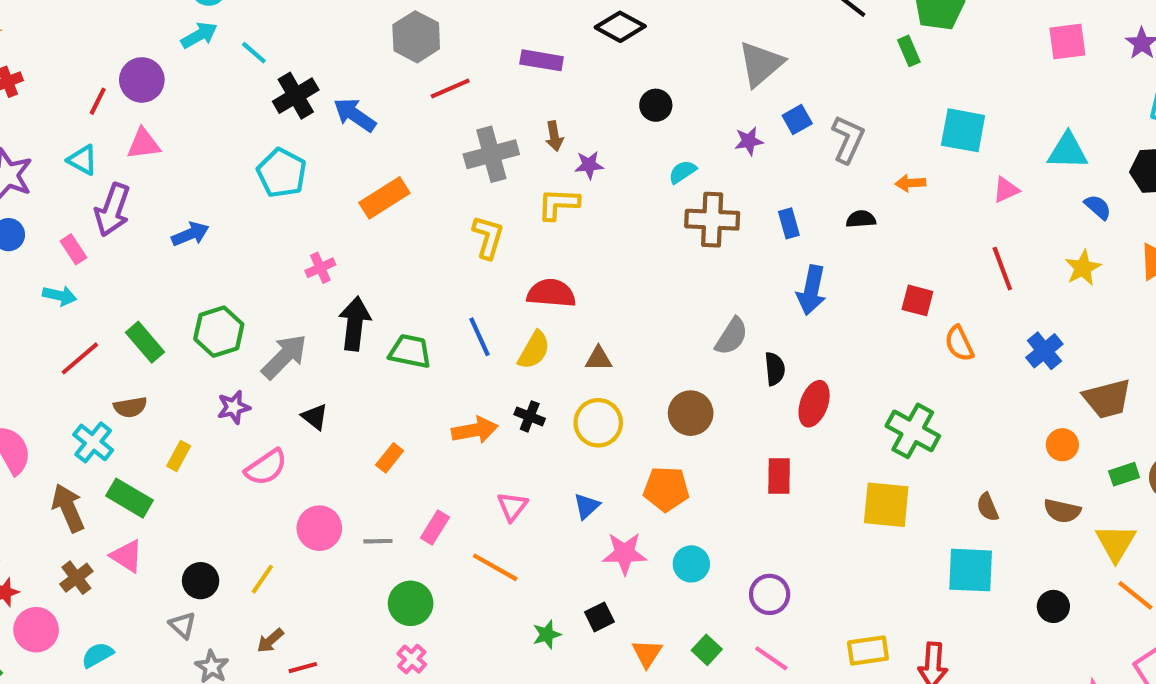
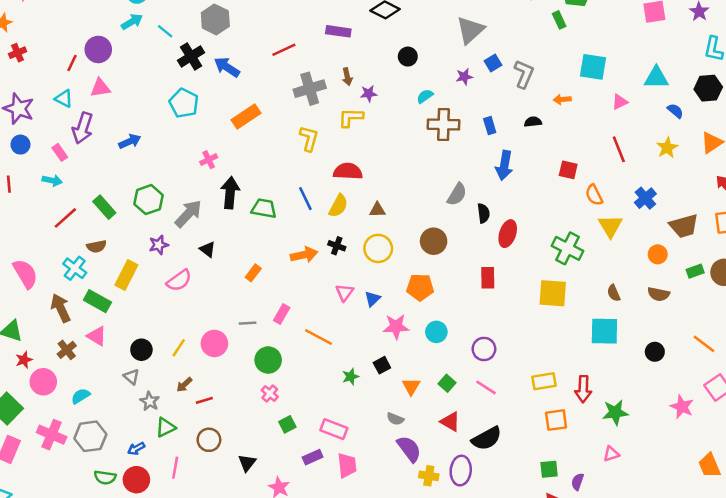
gray hexagon: (416, 37) -> (215, 19), moved
yellow rectangle: (179, 456) -> (126, 275), size x1.6
pink triangle: (512, 506) -> (345, 292), moved
pink circle: (319, 528) -> (214, 343), moved
yellow triangle: (1116, 543) -> (610, 226), moved

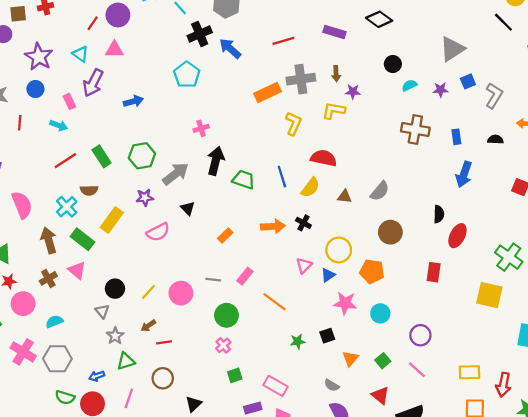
cyan semicircle: (425, 96) -> (409, 85), moved
orange rectangle: (246, 117) -> (267, 93), moved
gray semicircle: (457, 194) -> (380, 191), moved
yellow circle: (378, 248) -> (339, 250), moved

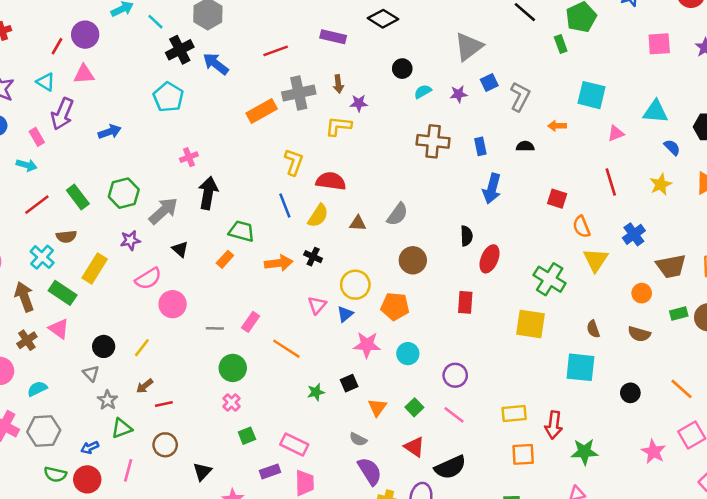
yellow L-shape: (293, 123) -> (294, 162), moved
green trapezoid: (244, 180) -> (241, 231), moved
orange rectangle: (225, 236) -> (225, 259), moved
pink circle: (181, 293) -> (173, 304), moved

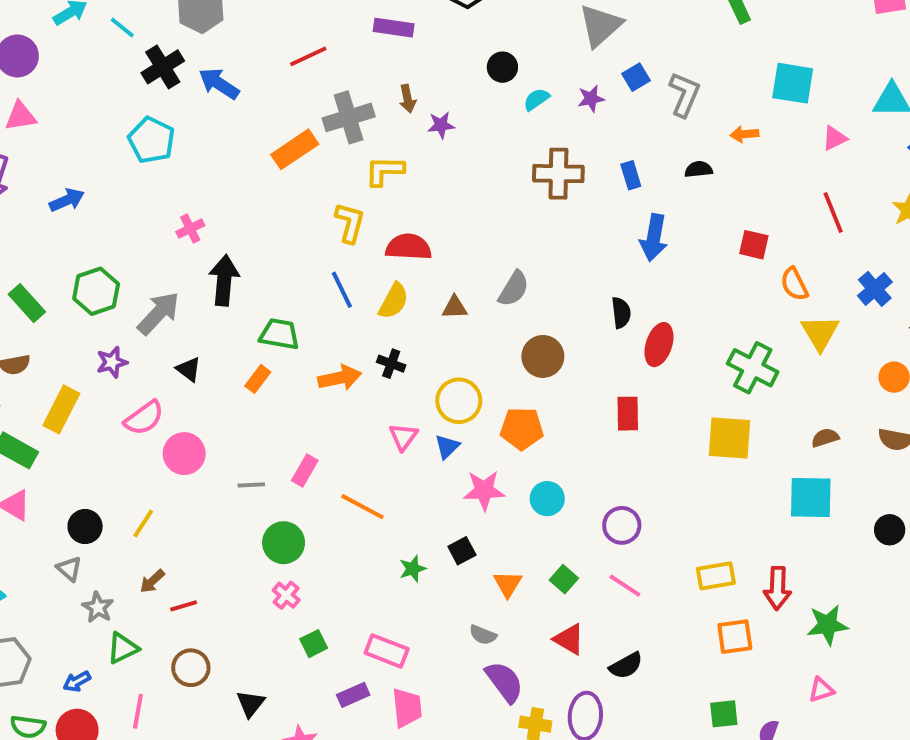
yellow L-shape: (338, 126) -> (384, 171), moved
brown semicircle: (593, 329) -> (825, 438), turned 96
black semicircle: (450, 467) -> (626, 666), size x0.7

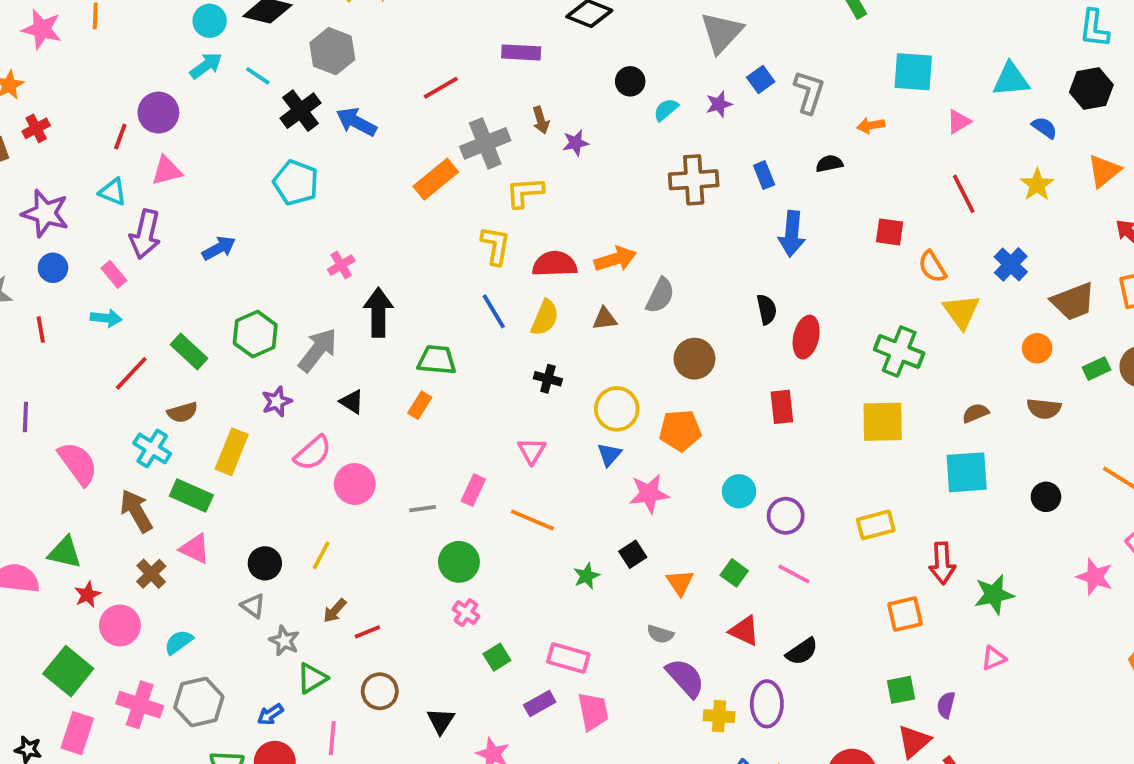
orange arrow: (340, 378) -> (615, 259), moved
pink triangle: (403, 437) -> (532, 451), moved
cyan circle: (547, 499) -> (739, 491), moved
yellow rectangle: (716, 576) -> (876, 525), moved

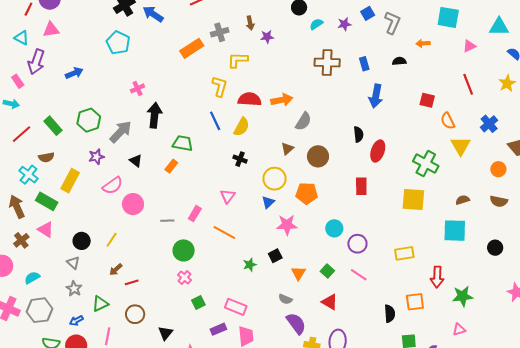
gray cross: (485, 143) -> (220, 32), size x0.7
brown triangle: (605, 319) -> (287, 149), moved, turned -40
gray star: (284, 641) -> (74, 289), moved
black semicircle: (802, 651) -> (390, 314), moved, turned -66

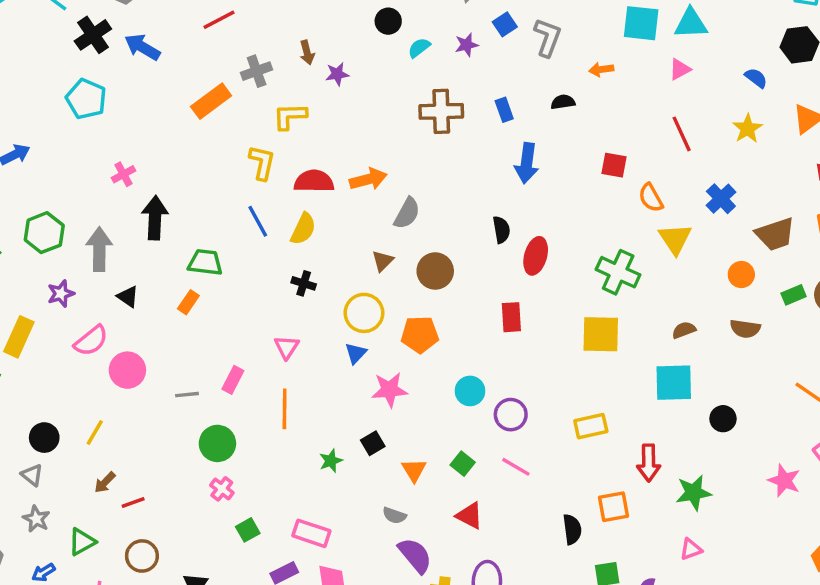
cyan triangle: (499, 27) -> (691, 23), moved
gray arrow: (121, 132) -> (99, 249), turned -40
orange line: (224, 232) -> (285, 409), turned 65
black circle: (495, 248) -> (723, 419), moved

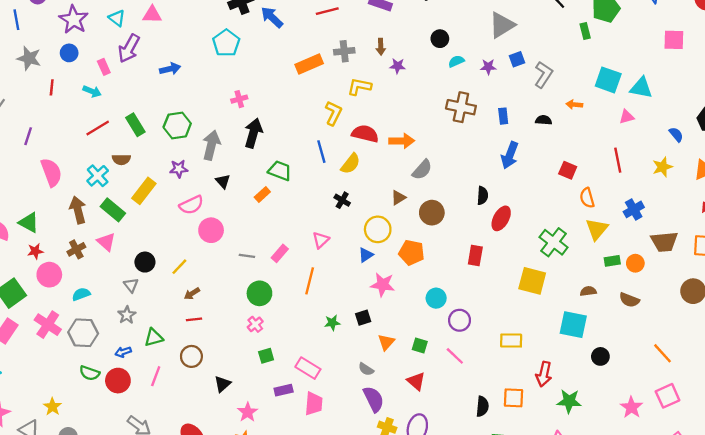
green rectangle: (794, 295) -> (612, 261), moved
green square: (463, 464) -> (420, 345), turned -35
brown arrow: (105, 482) -> (192, 294), moved

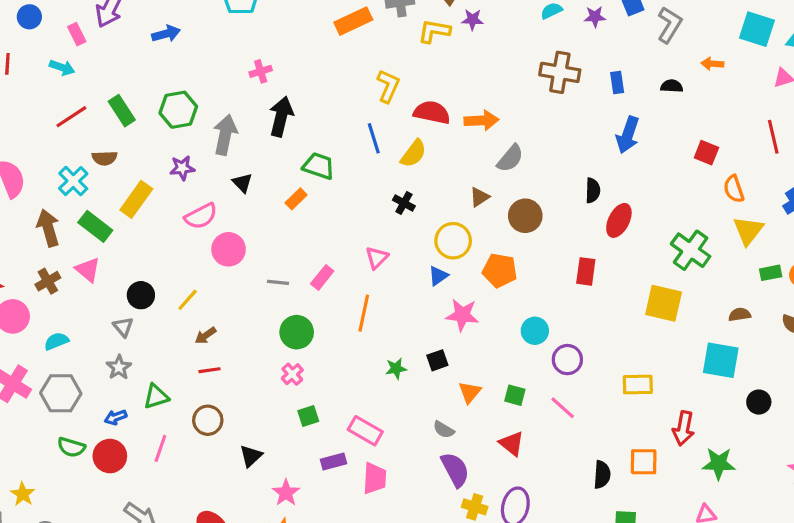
yellow L-shape: (359, 87) -> (434, 31), moved

